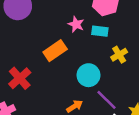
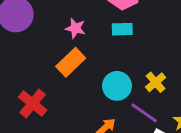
pink star: (76, 24) -> (75, 28), moved
yellow cross: (119, 55) -> (156, 82), moved

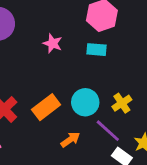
orange rectangle: (71, 62) -> (46, 107), moved

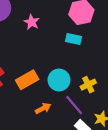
pink star: (53, 43) -> (32, 22), moved

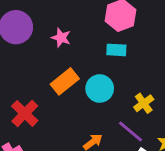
orange rectangle: (27, 80) -> (65, 81), moved
cyan circle: (59, 80) -> (100, 88), moved

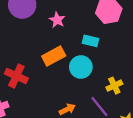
cyan rectangle: (116, 50) -> (90, 41), moved
red cross: (25, 113) -> (16, 76), turned -30

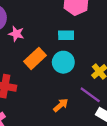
pink star: (57, 20) -> (16, 34), moved

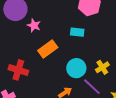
cyan circle: (63, 62) -> (76, 68), moved

